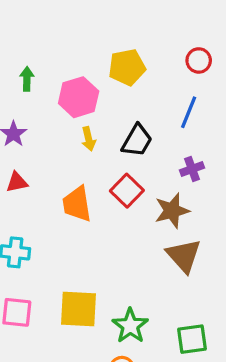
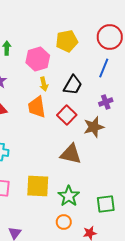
red circle: (199, 60) -> (110, 37), size x1.6
orange trapezoid: (77, 204) -> (37, 107), moved
brown triangle: (184, 256) -> (71, 154), moved, turned -35

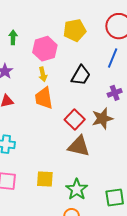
yellow arrow: (44, 84) -> (43, 74), moved
red square: (67, 115) -> (75, 120), moved
yellow square: (38, 186) -> (45, 179), size x0.7

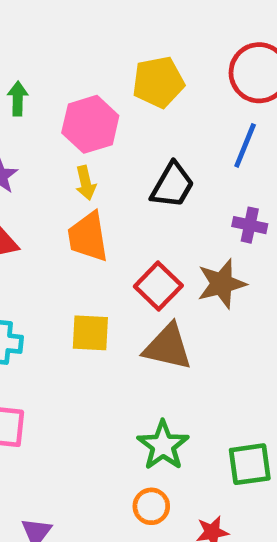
purple cross: (115, 93) -> (250, 225), turned 32
yellow square: (45, 179) -> (90, 333), moved

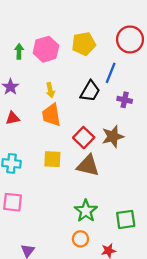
pink hexagon: (90, 124) -> (46, 49), moved
blue line: (245, 145) -> (111, 73), moved
purple cross: (250, 225) -> (125, 100), moved

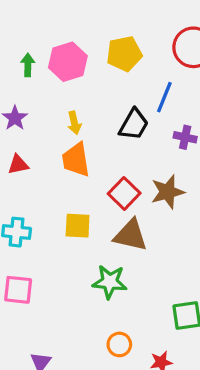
green star: (86, 211) -> (110, 282), moved, turned -30

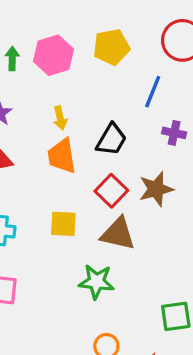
black trapezoid: (134, 124) -> (111, 140), moved

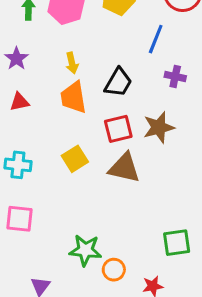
red square: (111, 191) -> (118, 129), turned 32
yellow square: (63, 224) -> (75, 159), turned -35
green star: (96, 282) -> (85, 250), moved

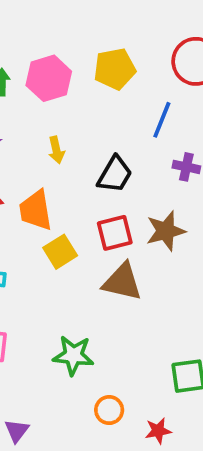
orange trapezoid: (73, 97) -> (36, 210), moved
yellow square: (75, 159) -> (60, 252), moved
green star: (85, 250) -> (73, 355), moved

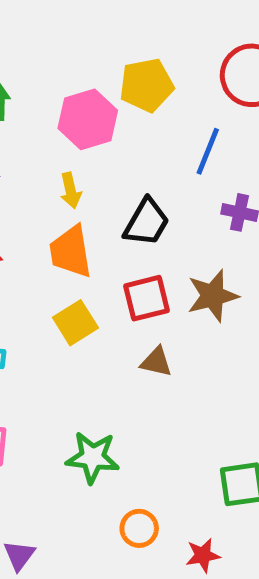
pink hexagon: (49, 78) -> (88, 119), moved
orange trapezoid: (36, 210) -> (71, 252), moved
brown triangle: (122, 282) -> (156, 362), size x0.6

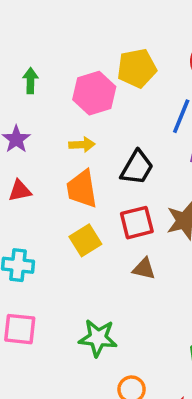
yellow arrow: (71, 190) -> (82, 145), turned -80

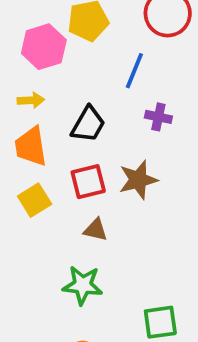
green star: (98, 338) -> (83, 285), moved

